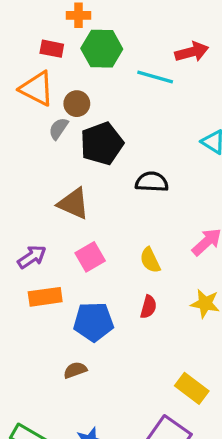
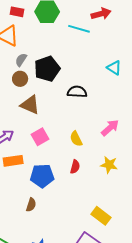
brown circle: (77, 104) -> (20, 79), moved
brown semicircle: (75, 370) -> (31, 205), turned 128

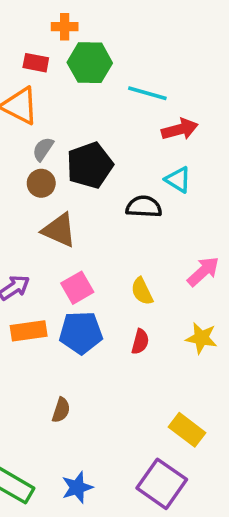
red arrow: (101, 14) -> (180, 129), moved
cyan triangle: (114, 68) -> (178, 180), moved
blue pentagon: (42, 176) -> (81, 333), moved

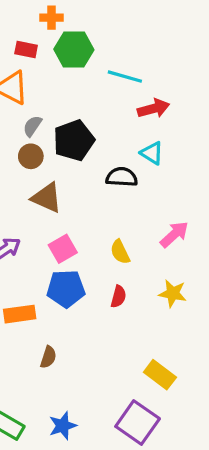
orange rectangle: (29, 331) -> (20, 314), moved

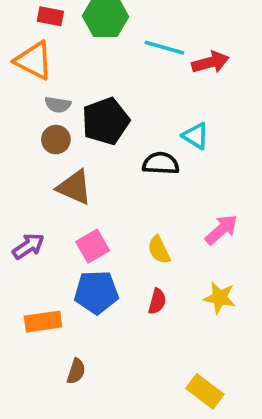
red arrow: (154, 108) -> (210, 62), moved
gray semicircle: (32, 126) -> (58, 105), turned -115

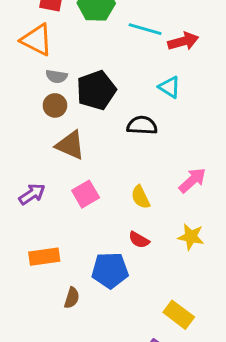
cyan triangle: (196, 136) -> (169, 87), moved
blue pentagon: (96, 292) -> (110, 270), moved
red semicircle: (157, 301) -> (139, 240), turned 105

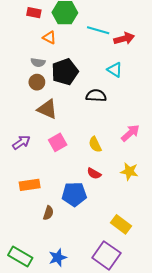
orange triangle: (37, 40) -> (49, 38), moved, size x0.6

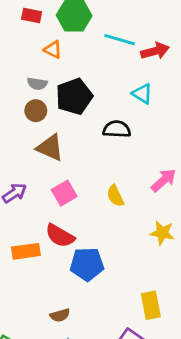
red semicircle: (94, 173) -> (60, 236), moved, size x1.5
brown semicircle: (48, 213) -> (60, 315), moved, turned 56
yellow rectangle: (121, 224) -> (151, 305), turned 42

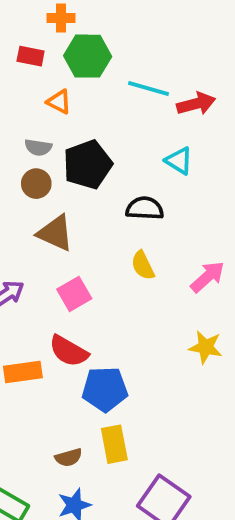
yellow semicircle: (115, 196) -> (143, 265), moved
yellow rectangle: (151, 305) -> (114, 444), moved

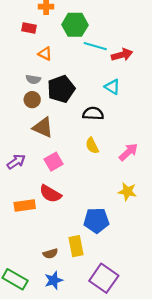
green hexagon: (88, 56) -> (75, 25), moved
blue pentagon: (105, 389) -> (96, 220), moved

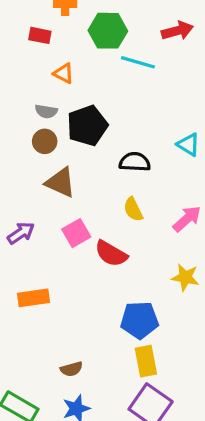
red arrow: (122, 55) -> (177, 31), moved
cyan triangle: (112, 87) -> (189, 145), moved
red semicircle: (50, 194) -> (111, 254), moved
yellow rectangle: (76, 246) -> (146, 361), moved

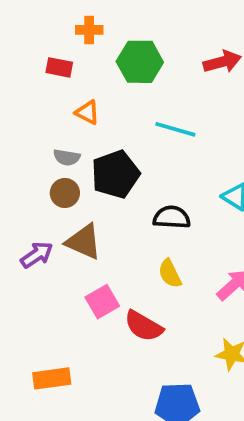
cyan line: (138, 62) -> (175, 129), moved
purple arrow: (21, 233) -> (37, 255), moved

